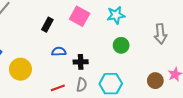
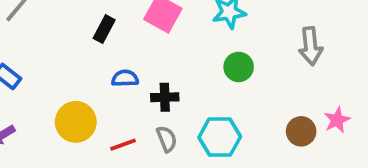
yellow circle: (20, 69) -> (76, 122), moved
gray semicircle: (82, 85) -> (167, 139), turned -32

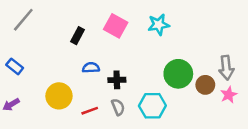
gray arrow: (311, 46) -> (226, 68), moved
green circle: (239, 67) -> (178, 74), moved, size x1.5
brown circle: (301, 131) -> (205, 85), moved

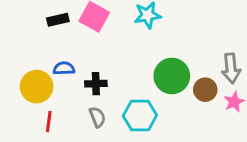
black rectangle: (77, 36) -> (58, 20), moved, turned 49
yellow circle: (59, 96) -> (37, 87), moved
red line: (90, 111) -> (49, 122), moved, turned -63

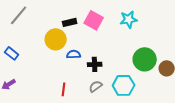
yellow circle: (37, 87) -> (56, 39), moved
gray semicircle: (97, 117) -> (96, 86), turned -104

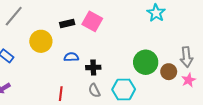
cyan star: (129, 19) -> (156, 13), moved, turned -30
yellow circle: (56, 39) -> (41, 41), moved
gray semicircle: (96, 86) -> (94, 90), turned -80

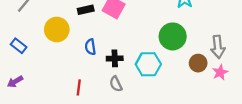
blue semicircle: (71, 57) -> (90, 47), turned -96
green circle: (146, 62) -> (173, 36), moved
cyan hexagon: (124, 89) -> (148, 64), moved

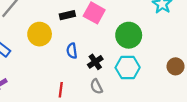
green circle: (173, 36) -> (129, 35), moved
black cross: (115, 58) -> (95, 62), turned -32

